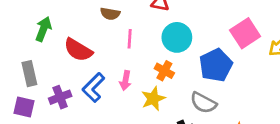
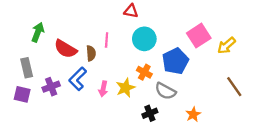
brown semicircle: (110, 14) -> (91, 53), moved, turned -104
orange cross: (164, 71) -> (144, 72), moved
pink arrow: (125, 81) -> (103, 89), moved

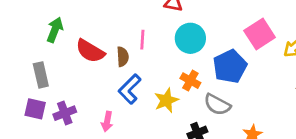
blue L-shape: (78, 79) -> (130, 89), moved
purple cross: (51, 87) -> (65, 113), moved
pink arrow: (103, 89) -> (107, 122), moved

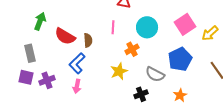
cyan circle: (190, 38) -> (147, 27), moved
pink line: (142, 40) -> (113, 27), moved
blue pentagon: (230, 66) -> (180, 59), moved
orange cross: (190, 81) -> (132, 49), moved, turned 32
blue L-shape: (130, 89) -> (77, 63), moved

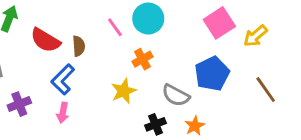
pink line: (113, 27) -> (115, 27), turned -40
cyan circle: (147, 27) -> (148, 19), moved
orange star: (180, 95) -> (195, 126), moved

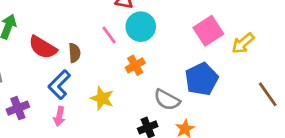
brown line: (266, 90) -> (268, 94), moved
yellow star: (124, 91) -> (102, 98), moved, turned -30

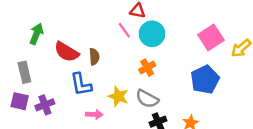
pink line: (109, 35) -> (124, 30), moved
blue L-shape: (59, 85) -> (81, 84), turned -55
gray semicircle: (167, 100) -> (147, 99), moved
pink arrow: (59, 116) -> (94, 114), moved, turned -98

